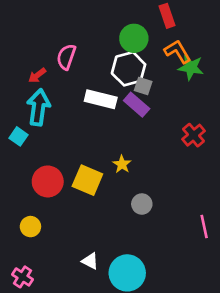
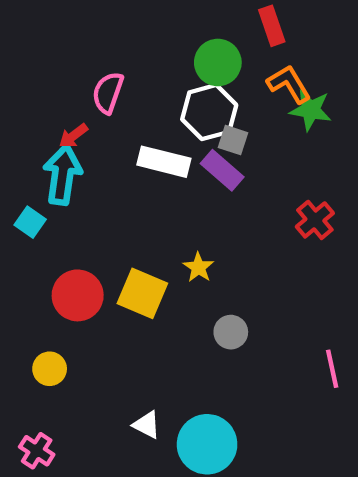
red arrow: (37, 75) -> (73, 136), moved

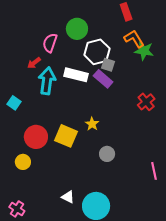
green circle: (218, 62) -> (77, 29), moved
cyan arrow: (63, 175) -> (47, 81), moved
yellow circle: (50, 369) -> (23, 162), moved

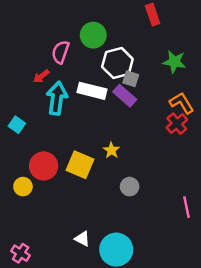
orange L-shape: (134, 39) -> (182, 103), moved
yellow circle: (23, 162) -> (23, 187), moved

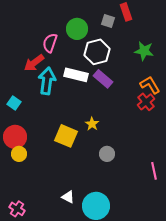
red arrow: (41, 76) -> (34, 63), size x1.5
gray square: (131, 79) -> (108, 21), moved
red circle: (44, 166) -> (15, 137), moved

